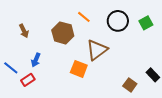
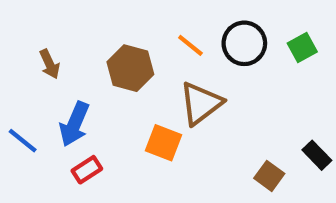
orange line: (84, 17) -> (190, 45), moved
blue arrow: (36, 60) -> (74, 124), size x1.5
red rectangle: (28, 80) -> (87, 170), moved

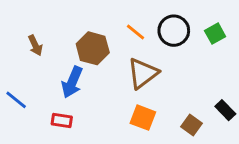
blue arrow: (74, 124) -> (72, 82), moved
orange square: (164, 143) -> (143, 118), moved
red rectangle: (87, 170) -> (62, 120), turned 42

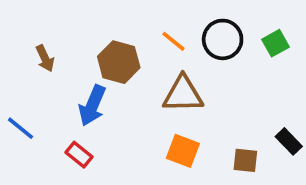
brown triangle: (143, 73) -> (183, 94), turned 36
red rectangle: (62, 120) -> (79, 155), turned 30
brown square: (191, 125) -> (245, 160), turned -30

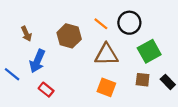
green square: (276, 43) -> (149, 51), moved, size x1.5
blue arrow: (92, 106) -> (37, 61), moved
brown square: (245, 160) -> (143, 80), moved

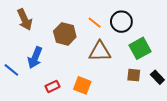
brown arrow: (26, 34) -> (25, 20), moved, size x1.5
orange square: (106, 87) -> (82, 85), moved
red rectangle: (46, 90) -> (52, 86), moved, turned -64

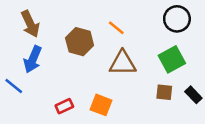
black circle: (121, 22) -> (177, 19), moved
blue arrow: (35, 58) -> (33, 59), moved

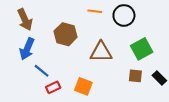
black circle: (177, 19) -> (124, 15), moved
orange line: (116, 28) -> (95, 11), moved, turned -32
blue line: (14, 86) -> (42, 71), moved

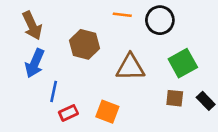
blue line: (42, 71) -> (54, 91), turned 63

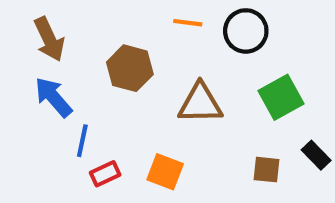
blue arrow: (35, 63) -> (53, 97), turned 116
brown square: (175, 98) -> (266, 170), moved

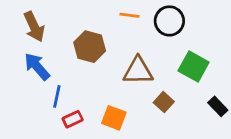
green square: (281, 97) -> (194, 67), turned -32
brown square: (266, 170) -> (164, 102), moved, turned 36

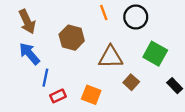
orange line: (130, 15) -> (104, 12), turned 63

